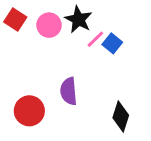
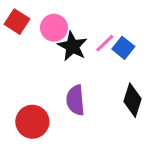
black star: (79, 19) -> (72, 46), moved
black diamond: (121, 116) -> (133, 100), moved

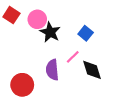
pink line: (105, 43) -> (73, 57), moved
black diamond: (133, 100) -> (92, 70), turned -35

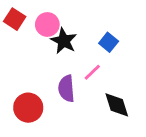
black diamond: (92, 70) -> (117, 105), moved

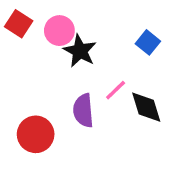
blue square: (109, 42) -> (148, 42), moved
black diamond: (117, 105) -> (146, 107), moved

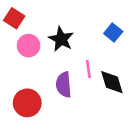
pink circle: (59, 31) -> (29, 46), moved
pink line: (116, 90) -> (88, 69), turned -54

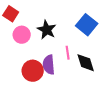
blue square: (113, 33) -> (87, 25), size x1.5
red circle: (27, 103) -> (33, 71), moved

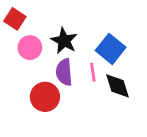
blue square: (87, 25) -> (111, 49), moved
purple semicircle: (49, 65) -> (64, 72), moved

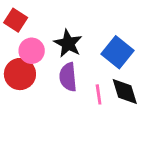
pink line: (93, 72) -> (99, 94), moved
red circle: (45, 97) -> (20, 74), moved

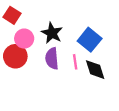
pink line: (99, 94) -> (75, 62), moved

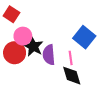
black star: (52, 33) -> (33, 46), moved
black diamond: (95, 70) -> (72, 76), moved

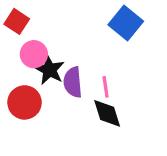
blue square: (84, 37) -> (126, 23), moved
red circle: (15, 53) -> (25, 102), moved

